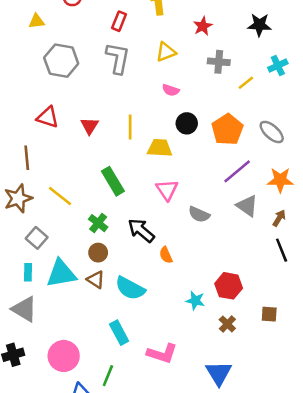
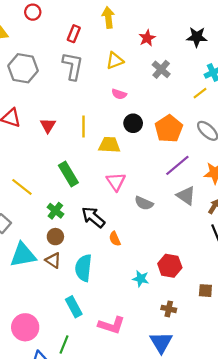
gray cross: (219, 62) -> (161, 69), turned 36
yellow line: (246, 83) -> (200, 93), moved
cyan semicircle: (130, 288) -> (83, 268), turned 68
brown cross: (227, 324) -> (169, 309), moved, turned -32

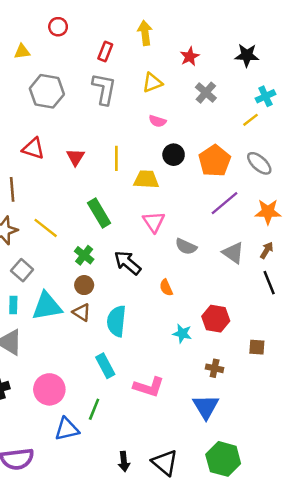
gray triangle: (186, 196) -> (233, 253), moved
orange semicircle: (115, 239) -> (166, 288), moved

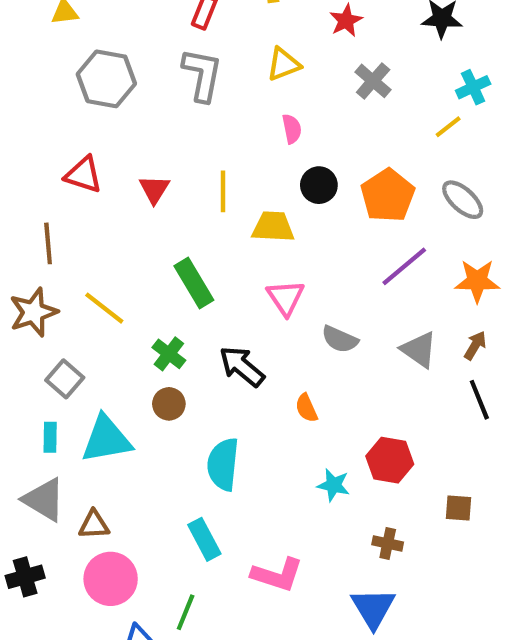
pink semicircle: (157, 121) -> (292, 129), turned -119
brown triangle: (82, 312) -> (94, 525), moved, turned -36

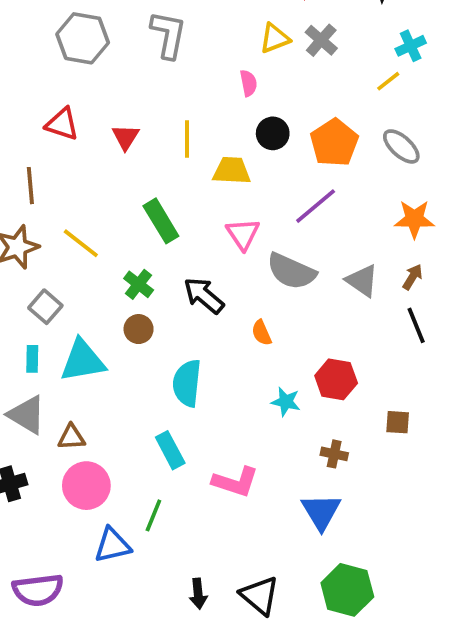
yellow triangle: (283, 64) -> (275, 38), moved
purple line: (404, 266) -> (316, 206), moved
gray semicircle: (340, 339) -> (291, 271), size x1.5

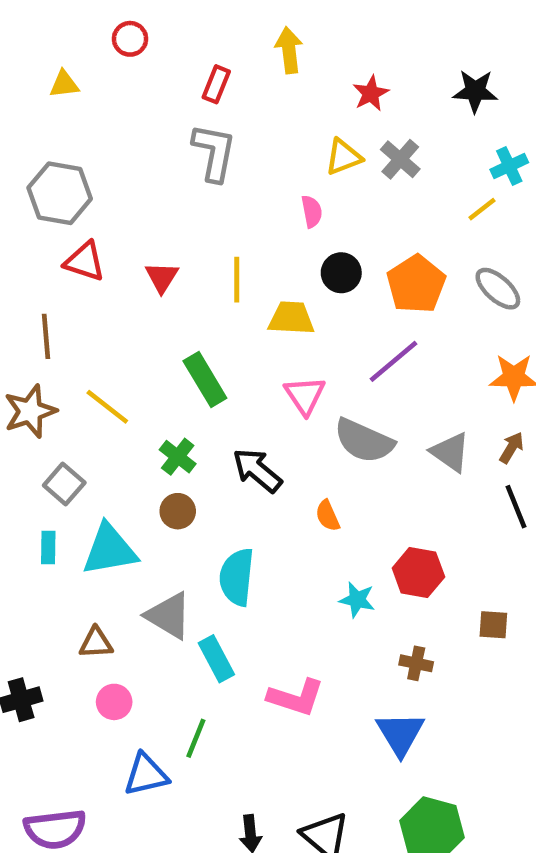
gray hexagon: (83, 38) -> (60, 193), moved
gray triangle: (27, 415) -> (169, 616), moved
pink circle: (86, 486) -> (114, 702), size x0.6

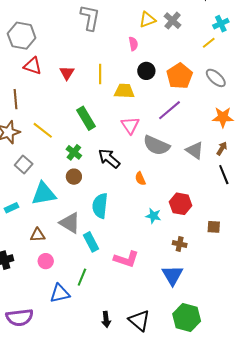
cyan rectangle: (48, 548) -> (12, 208), moved, turned 64

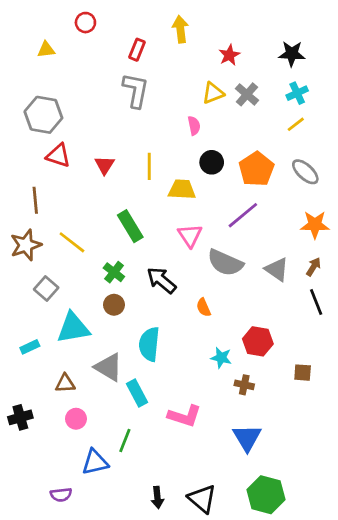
cyan cross: (221, 24) -> (297, 93), moved
brown cross: (180, 244) -> (244, 385), moved
purple semicircle: (20, 317) -> (61, 495), moved, size x0.6

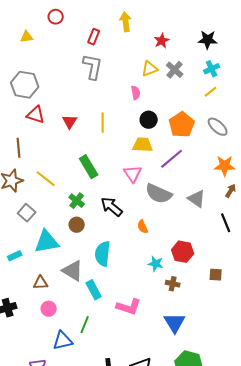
yellow trapezoid: (182, 189) -> (143, 145), moved
brown arrow: (313, 267) -> (231, 191), moved

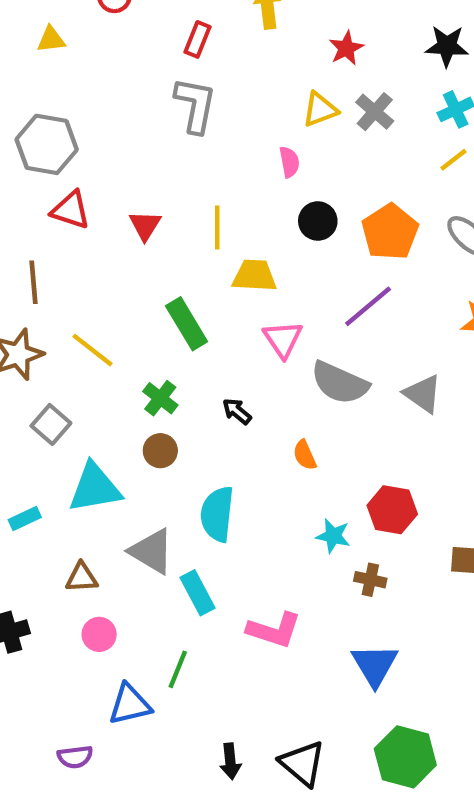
yellow trapezoid: (143, 145) -> (254, 276), moved
black arrow: (112, 207) -> (237, 411), size x0.6

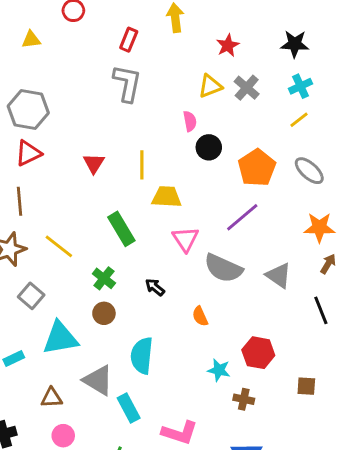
red triangle: (71, 210) -> (28, 153), moved, turned -44
black circle: (318, 221) -> (209, 147), moved

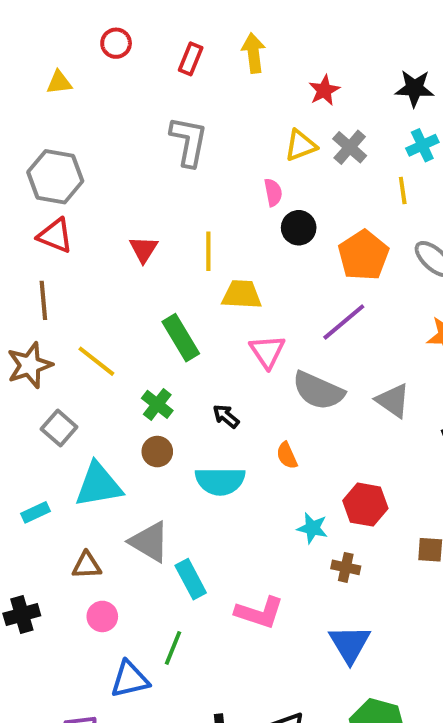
red rectangle: (129, 40) -> (191, 59), moved
yellow line: (299, 120) -> (403, 190), moved, turned -60
red triangle: (28, 153) -> (55, 236), turned 48
cyan semicircle: (142, 356) -> (220, 481), moved, turned -96

